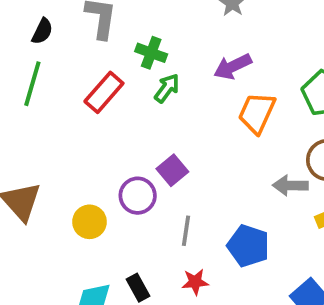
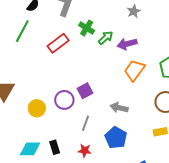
green arrow: (167, 88) -> (106, 38), moved
gray arrow: (290, 185) -> (119, 108), moved

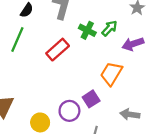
green arrow: (106, 38) -> (109, 28), moved
orange trapezoid: (134, 70) -> (111, 74), moved

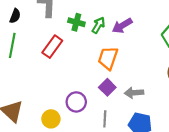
green arrow: (109, 28) -> (98, 25), moved
purple square: (91, 99) -> (107, 87), moved

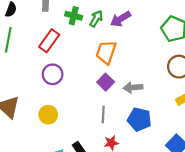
purple circle: (76, 102) -> (53, 74), moved

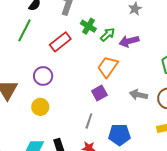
purple circle: (53, 74) -> (43, 76), moved
gray arrow: (133, 87) -> (138, 95), moved
blue pentagon: (139, 119) -> (119, 135), turned -30

